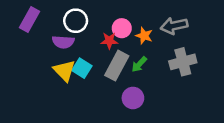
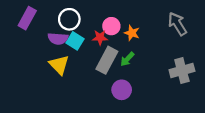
gray arrow: (174, 26) -> (177, 24), moved, turned 70
gray cross: (183, 62) -> (182, 70), moved
cyan square: (82, 68) -> (75, 41), moved

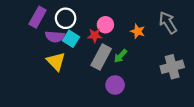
purple rectangle: (27, 18) -> (38, 17), moved
orange star: (132, 33) -> (138, 31), moved

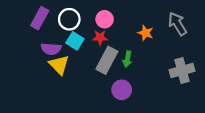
pink circle: (105, 25) -> (105, 19), moved
purple semicircle: (55, 37) -> (51, 49), moved
green arrow: (120, 56) -> (127, 59), turned -32

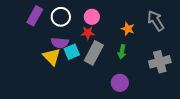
cyan square: (75, 41) -> (72, 52), moved, turned 35
purple semicircle: (51, 49) -> (60, 43), moved
green arrow: (127, 59) -> (122, 52), moved
purple circle: (122, 90) -> (120, 83), moved

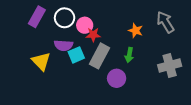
pink circle: (92, 17) -> (85, 25), moved
yellow triangle: (52, 57) -> (41, 61), moved
purple circle: (120, 83) -> (117, 78), moved

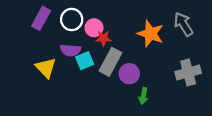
orange star: (136, 31) -> (150, 34), size x1.6
green arrow: (129, 55) -> (143, 96), moved
purple circle: (117, 78) -> (129, 74), moved

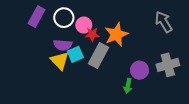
orange star: (150, 34) -> (116, 34), moved, turned 30
yellow triangle: (46, 68) -> (60, 61), moved
purple circle: (129, 74) -> (139, 70), moved

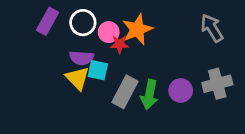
orange star: (116, 34) -> (137, 29), moved
cyan square: (75, 54) -> (98, 70), turned 35
gray rectangle: (99, 55) -> (125, 92), moved
green arrow: (128, 86) -> (149, 95), moved, size x1.5

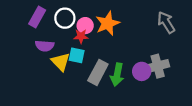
red star: (120, 44) -> (81, 36), moved
purple semicircle: (81, 58) -> (45, 46), moved
gray cross: (217, 84) -> (158, 66), moved

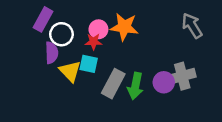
white circle: (65, 18) -> (61, 34), moved
orange star: (108, 23) -> (124, 27), turned 30
purple semicircle: (45, 46) -> (52, 53), turned -96

